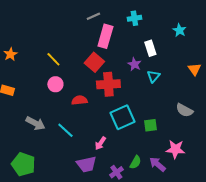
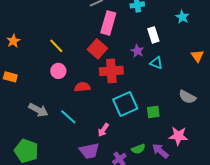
cyan triangle: (153, 76) -> (156, 63), turned -48
green semicircle: (135, 162) -> (138, 149), turned 40

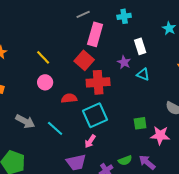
cyan square: (125, 104) -> (95, 115), moved
pink star: (178, 136) -> (160, 135), moved

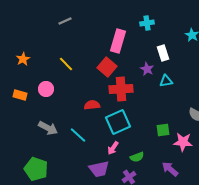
gray line: (83, 14) -> (65, 21), moved
cyan triangle: (143, 74) -> (166, 81), turned -32
pink circle: (45, 82) -> (46, 89), moved
green semicircle: (125, 160) -> (137, 157), moved

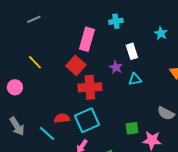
red semicircle: (92, 105) -> (62, 118), moved
gray arrow: (48, 128) -> (17, 126), turned 30

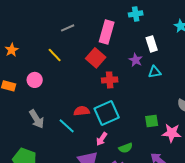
gray line: (34, 19) -> (68, 28), moved
red cross: (90, 87) -> (110, 80), size x0.7

